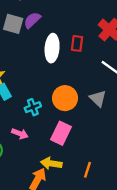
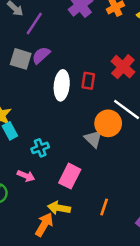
orange circle: (65, 98) -> (108, 123), moved
gray triangle: (98, 98) -> (93, 139), moved
orange line: (88, 170) -> (104, 207), moved

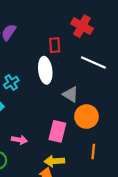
white ellipse: (62, 85) -> (45, 70), moved
orange circle: (108, 123) -> (86, 117), moved
cyan cross: (40, 148) -> (11, 83), moved

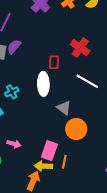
pink rectangle: (57, 131) -> (49, 151), moved
orange line: (93, 151) -> (64, 162), moved

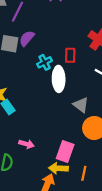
cyan cross: (12, 92) -> (45, 62), moved
orange line: (64, 162) -> (84, 173), moved

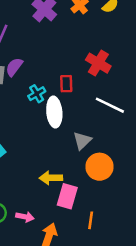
gray triangle: (81, 105) -> (82, 141), turned 42
pink arrow: (26, 144) -> (25, 217), moved
yellow arrow: (58, 168) -> (51, 178), moved

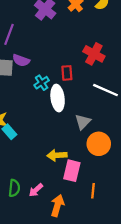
purple semicircle: (14, 67) -> (21, 60), turned -105
pink arrow: (25, 217) -> (36, 190), turned 128

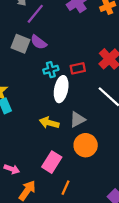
red rectangle: (67, 73) -> (78, 68), turned 64
yellow arrow: (57, 155) -> (49, 123), moved
pink arrow: (36, 190) -> (12, 169), turned -136

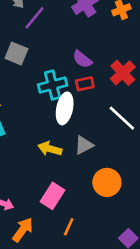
purple semicircle: (39, 42) -> (82, 59), moved
cyan cross: (51, 70) -> (53, 85), size x1.5
orange circle: (86, 145) -> (107, 182), moved

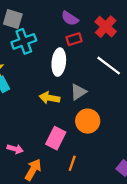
cyan cross: (53, 85) -> (24, 41), moved
orange circle: (107, 182) -> (88, 121), moved

